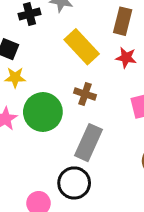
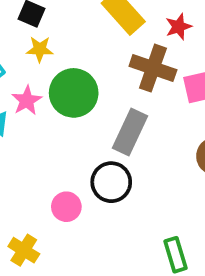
red star: (126, 58) -> (179, 27), turned -30
brown cross: (85, 94) -> (153, 68), moved, size x1.6

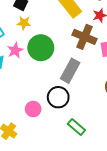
green rectangle: (176, 255) -> (76, 127), moved, turned -36

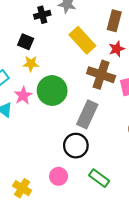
pink circle: (33, 109) -> (59, 176), moved

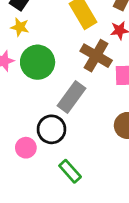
pink circle: (59, 176) -> (26, 148), moved

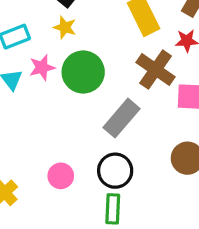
black circle: (52, 129) -> (115, 171), moved
green rectangle: (70, 171) -> (113, 209), turned 40

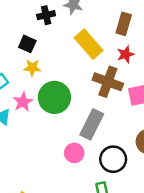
black circle: (115, 171) -> (113, 159), moved
pink circle: (61, 176) -> (74, 153), moved

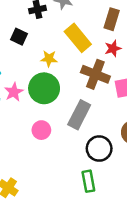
yellow star: (32, 68) -> (49, 59), moved
pink circle: (74, 153) -> (41, 130), moved

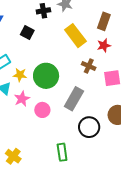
yellow star: (49, 59) -> (20, 75), moved
brown cross: (95, 74) -> (89, 66), size x0.6
pink star: (14, 92) -> (22, 99), moved
green rectangle: (88, 181) -> (62, 152), moved

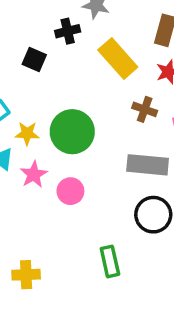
black cross: (43, 11) -> (68, 31), moved
gray rectangle: (74, 99) -> (148, 165), moved, turned 70
yellow cross: (13, 156) -> (26, 275), turned -35

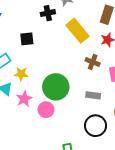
black square: (34, 59) -> (27, 39), moved, turned -32
green circle: (72, 132) -> (56, 87), moved
gray rectangle: (148, 165) -> (93, 95), size x0.6

